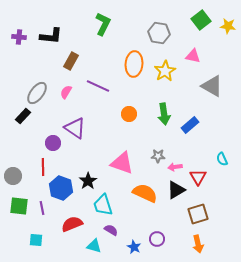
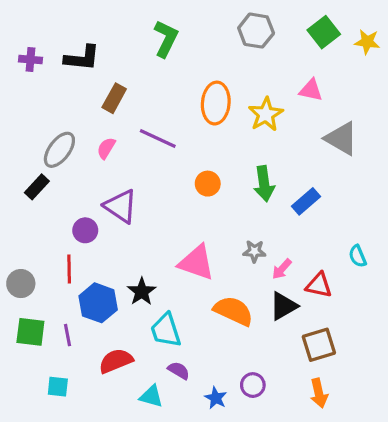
gray hexagon: (159, 33) -> (256, 31), moved
pink arrow: (175, 167) -> (282, 269), turned -40
red triangle: (198, 177) -> (319, 285), turned -48

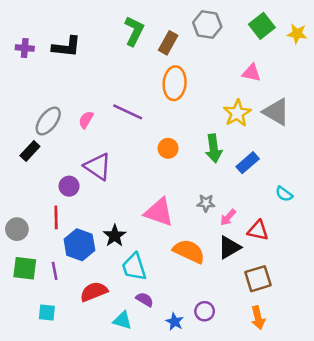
brown rectangle: (114, 98) -> (168, 43), moved
yellow star: (266, 114) -> (237, 113), moved
cyan semicircle: (358, 256) -> (284, 194), moved, turned -30

